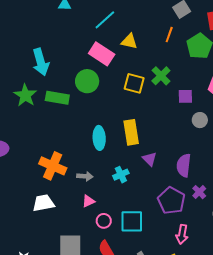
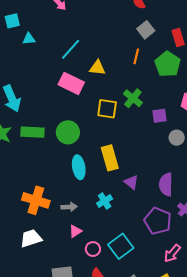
green circle: (87, 81) -> (68, 132), moved
cyan square: (132, 221) -> (121, 246), turned -30
pink arrow: (182, 234) -> (172, 253), turned 36

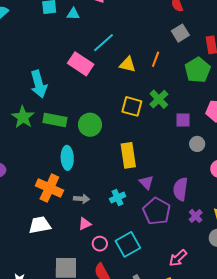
cyan triangle: (29, 39) -> (73, 14), moved
orange line: (136, 56) -> (156, 59), moved
pink rectangle: (71, 83) -> (81, 64), moved
cyan ellipse: (79, 167) -> (67, 158), moved
purple pentagon: (158, 221) -> (157, 211), moved

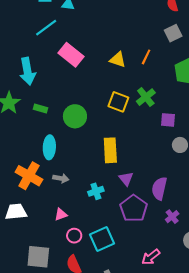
cyan line: (103, 43) -> (46, 28), moved
green rectangle: (55, 120) -> (41, 108), size x0.6
gray arrow: (82, 199) -> (61, 178), moved

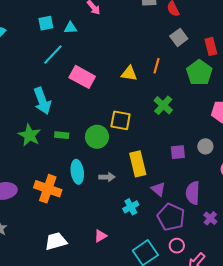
yellow square: (118, 102) -> (121, 120), moved
purple square: (168, 120) -> (178, 152), moved
orange cross: (29, 176) -> (48, 189), moved
gray arrow: (61, 178) -> (107, 177), moved
pink circle: (74, 236) -> (177, 246), moved

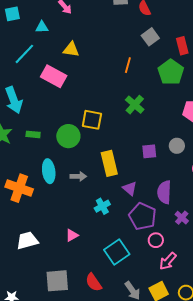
cyan square: (46, 23) -> (12, 14), moved
yellow triangle: (129, 73) -> (71, 49), moved
pink circle: (177, 246) -> (156, 240), moved

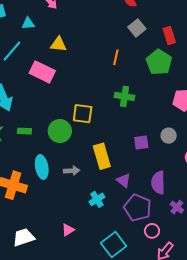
green cross: (135, 105) -> (125, 96), turned -30

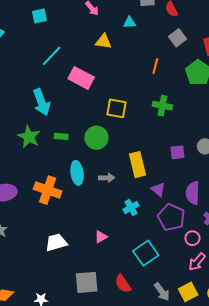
cyan triangle: (28, 23) -> (130, 23), moved
yellow triangle: (58, 44) -> (103, 41), moved
yellow square: (83, 114) -> (117, 108), moved
pink circle: (152, 231) -> (192, 238), moved

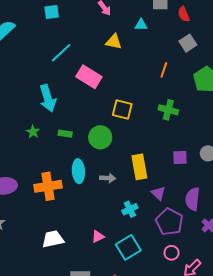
green star: (29, 137) -> (33, 132), size x0.6
orange cross: (48, 190) -> (48, 186), turned -32
pink circle: (192, 238) -> (172, 253), moved
cyan square: (146, 253) -> (128, 247), moved

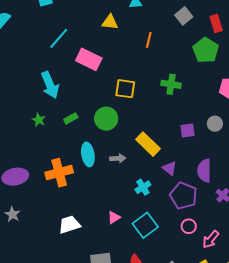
orange line: (164, 70) -> (149, 40), moved
green rectangle: (65, 134) -> (71, 118), turned -32
yellow rectangle: (139, 167) -> (148, 144), turned -30

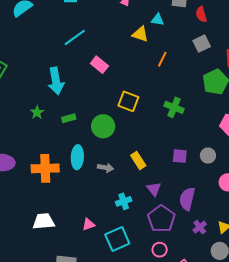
yellow triangle: (110, 22) -> (140, 34), moved
pink rectangle: (89, 59) -> (99, 65), size x0.7
yellow rectangle: (148, 144) -> (138, 160), size x0.7

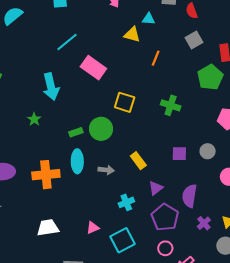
pink rectangle: (99, 65) -> (93, 68), size x1.4
green rectangle: (69, 118) -> (76, 132), moved
purple triangle: (154, 189) -> (156, 188), turned 35

